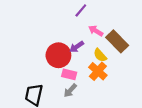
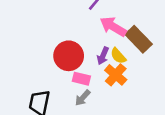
pink arrow: (96, 31) -> (113, 27), size x1.5
purple arrow: (77, 47) -> (103, 56), moved, turned -32

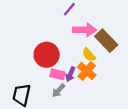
pink arrow: (113, 27) -> (85, 30), turned 150
purple arrow: (103, 56) -> (70, 74), moved

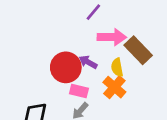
yellow semicircle: (89, 55) -> (117, 67), turned 32
purple arrow: (70, 74) -> (88, 62), moved, turned 96

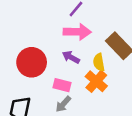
pink arrow: (112, 37) -> (77, 32), moved
red circle: (66, 67) -> (32, 62), moved

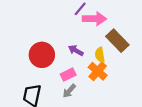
pink arrow: (77, 32) -> (94, 19), moved
pink rectangle: (62, 85) -> (68, 75), turned -40

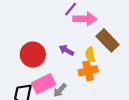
orange cross: (98, 71) -> (88, 71), turned 36
pink rectangle: (68, 75) -> (44, 84), moved, size x1.5

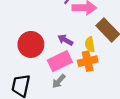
pink rectangle: (44, 84) -> (60, 61), moved

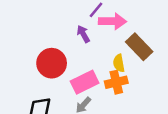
purple arrow: (65, 40) -> (83, 34), moved, turned 32

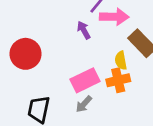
red circle: (52, 63) -> (26, 54), moved

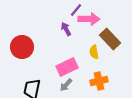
orange cross: (118, 80) -> (99, 81), moved

